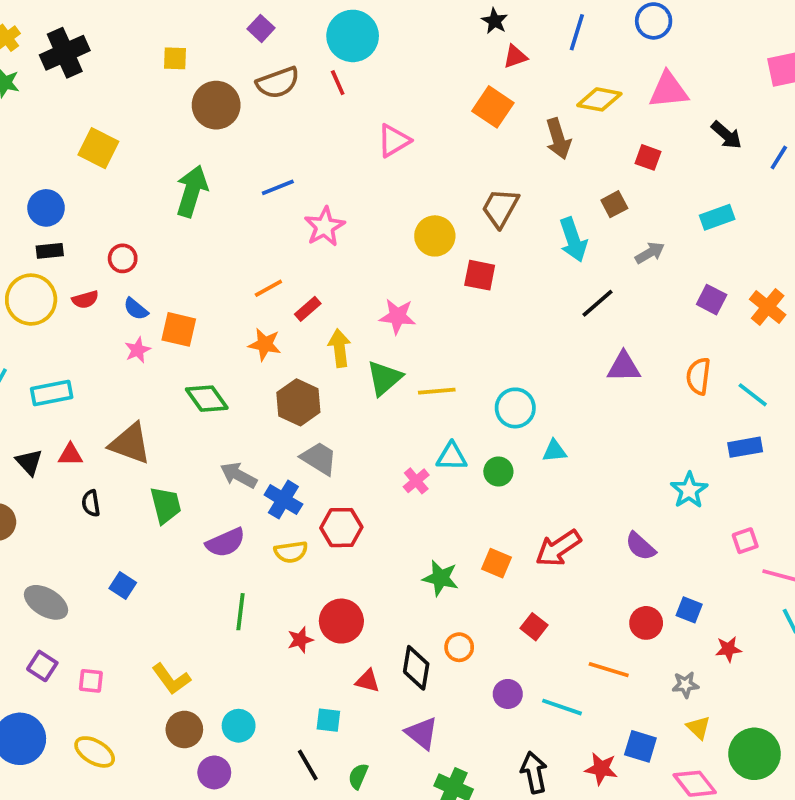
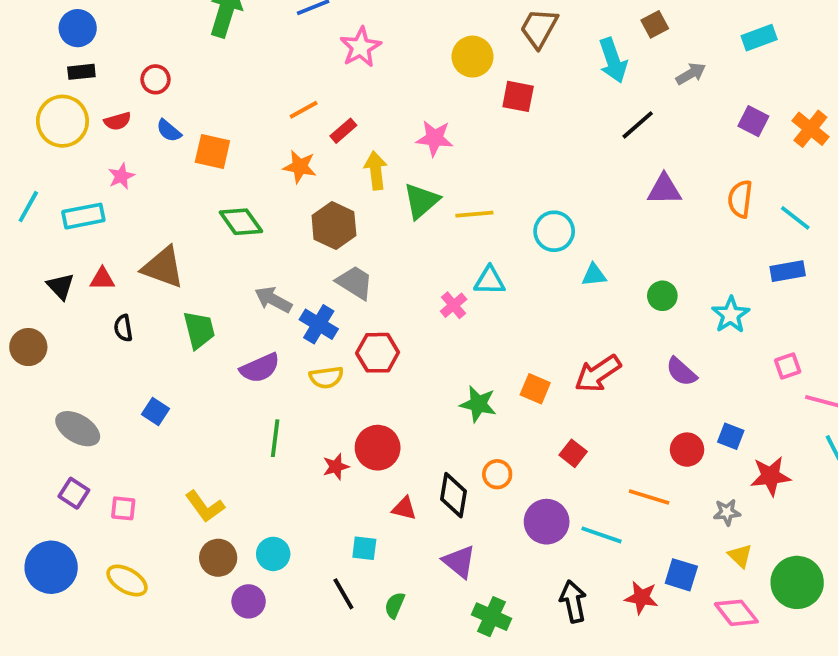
pink star: (138, 350) -> (121, 176), moved
green circle: (498, 472) -> (662, 296), moved
red star: (728, 649) -> (771, 476), size x1.5
purple circle: (508, 694) -> (547, 522), size x1.5

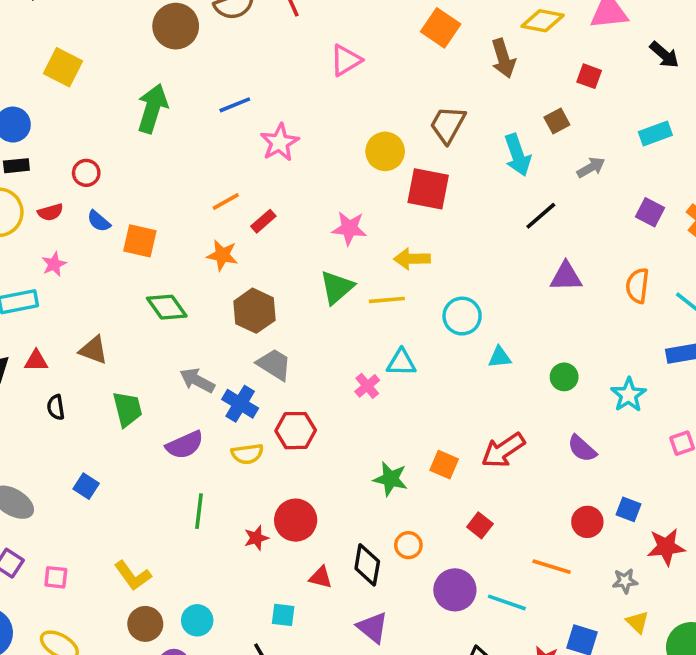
red square: (518, 96) -> (428, 189), size x1.4
yellow arrow: (376, 170) -> (412, 259), moved, turned -84
brown triangle: (163, 267) -> (93, 350), size x0.7

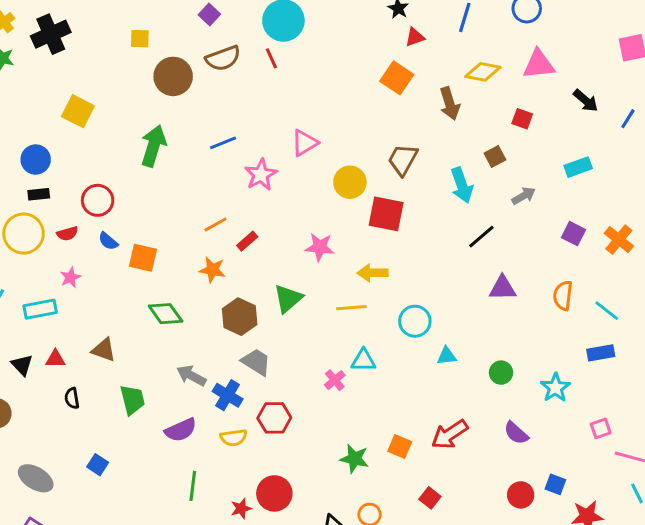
pink triangle: (346, 60) -> (305, 143), moved
red circle: (86, 173) -> (98, 200), size x1.4
green triangle: (337, 287) -> (288, 299), moved

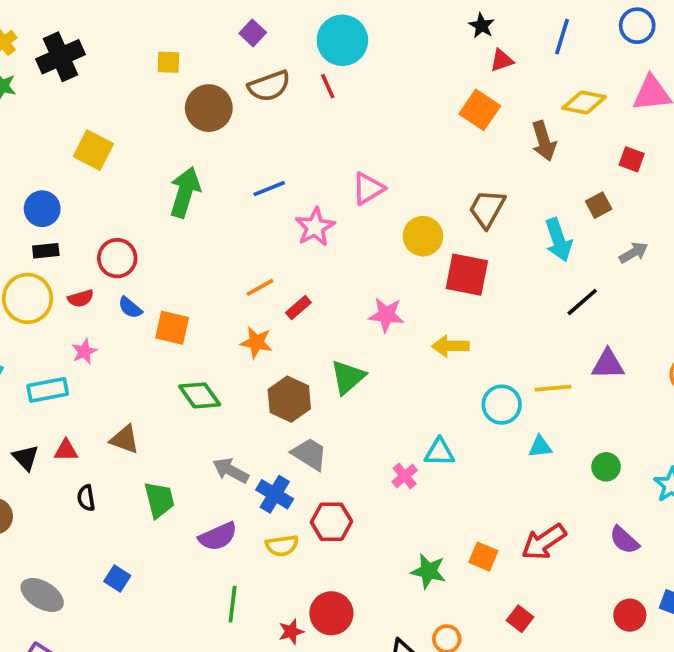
yellow line: (351, 308) -> (553, 388), moved

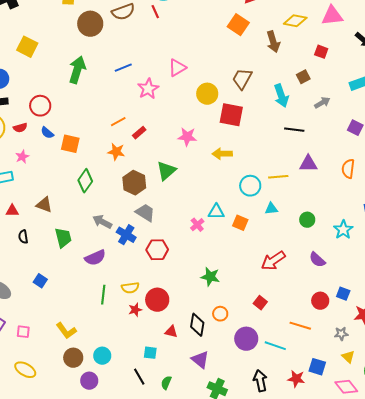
black line: (582, 302) -> (294, 130), turned 48
green diamond: (200, 395) -> (85, 181), turned 70
yellow semicircle: (282, 546) -> (130, 288), moved
orange square: (483, 557) -> (240, 223), moved

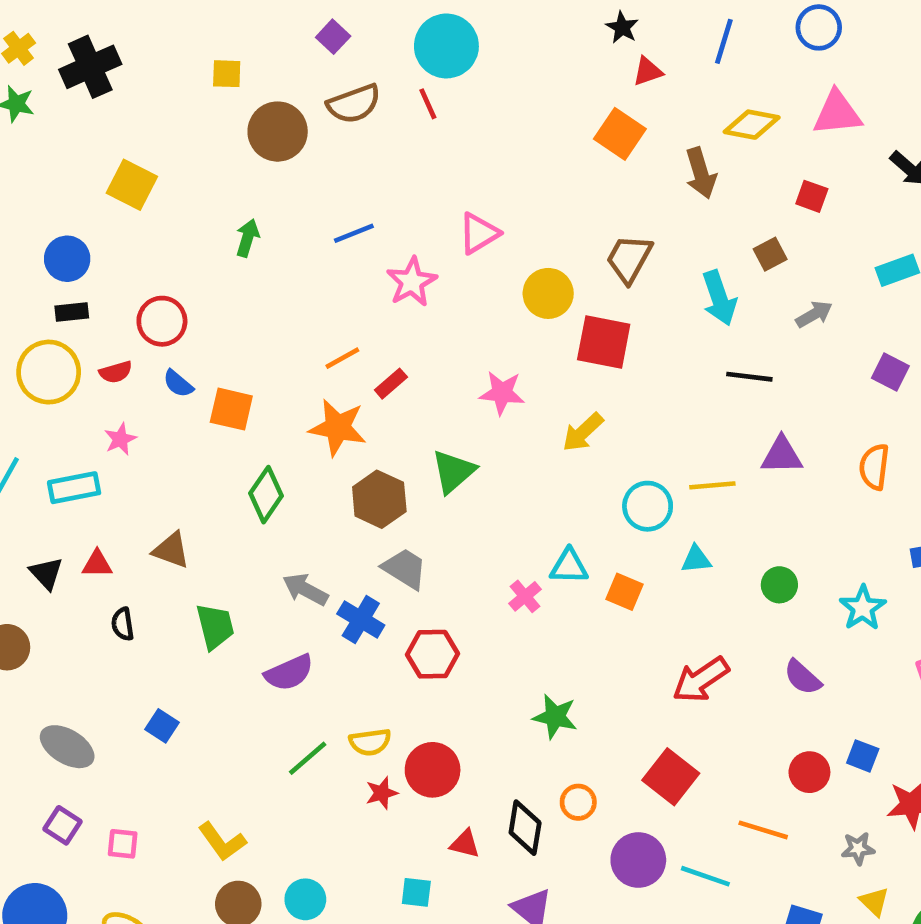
green arrow: (77, 70) -> (248, 238), size x0.6
orange star: (116, 152) -> (338, 428), size x1.4
yellow arrow: (222, 154) -> (583, 432), turned -42
green line: (103, 295) -> (308, 758), turned 42
red square: (260, 303) -> (671, 777), size x1.6

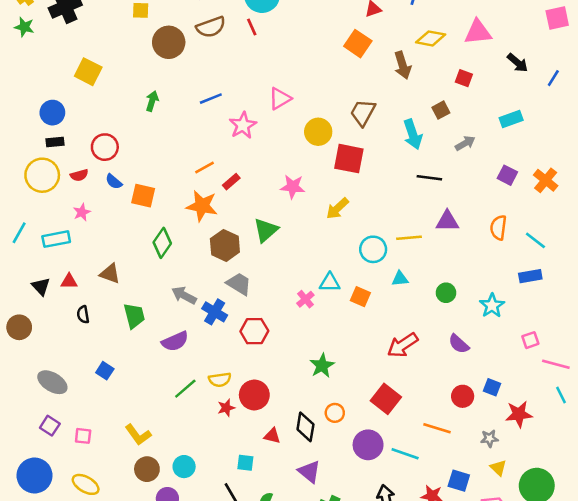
green star: (555, 717) -> (322, 366), turned 30

